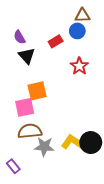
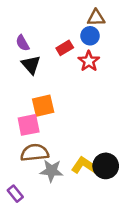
red star: (79, 66) -> (89, 61), moved

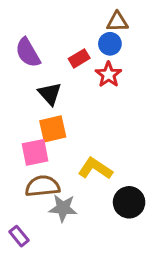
purple semicircle: (23, 43) -> (28, 53), size x1.5
black triangle: (31, 65) -> (50, 94), moved
yellow L-shape: (85, 166) -> (95, 169), moved

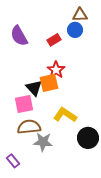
red star: (108, 75) -> (56, 70), moved
black triangle: (50, 94) -> (34, 88), moved
orange square: (53, 129) -> (49, 83), moved

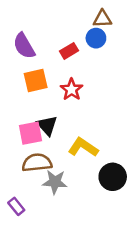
orange square: (49, 83) -> (36, 80), moved
black triangle: (34, 88) -> (47, 125), moved

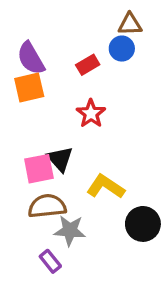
orange square: (36, 80) -> (29, 88), moved
purple rectangle: (16, 206) -> (50, 261), moved

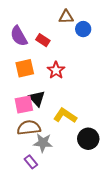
brown triangle: (130, 24) -> (66, 17), moved
blue circle: (122, 49) -> (83, 29), moved
red rectangle: (88, 65) -> (43, 40), moved, turned 64
orange square: (29, 88) -> (25, 68), moved

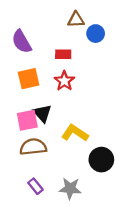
red rectangle: (43, 40) -> (63, 54), moved, turned -32
gray star: (43, 143) -> (70, 188), moved

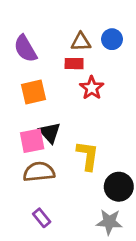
brown triangle: (76, 20) -> (81, 42), moved
red star: (64, 81) -> (92, 88), moved
yellow L-shape: (75, 133) -> (88, 156), turned 64
gray star: (70, 188) -> (109, 222), moved

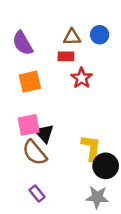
black triangle: (50, 133) -> (44, 133), moved
yellow L-shape: (88, 156) -> (91, 148), moved
brown semicircle: (39, 172) -> (35, 153), turned -124

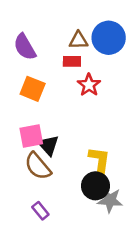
blue circle: (100, 35) -> (109, 38), size x1.6
orange square: (30, 82) -> (33, 89), turned 35
black circle: (106, 166) -> (95, 186), moved
gray star: (97, 197) -> (110, 200), moved

